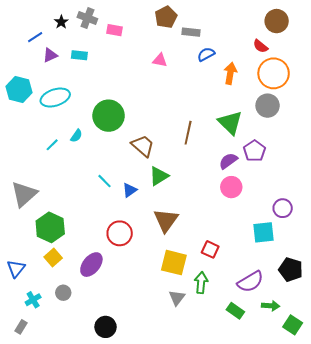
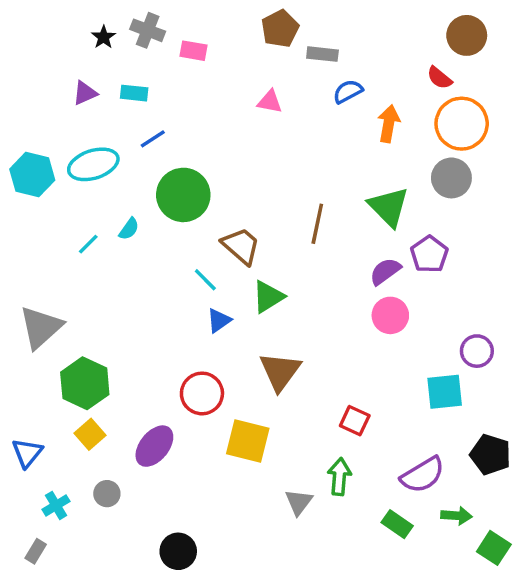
blue line: (35, 37) -> (153, 139), moved
cyan hexagon: (19, 89) -> (32, 175), moved
cyan line: (105, 181) -> (205, 280), moved
yellow square: (174, 263) -> (248, 441), moved

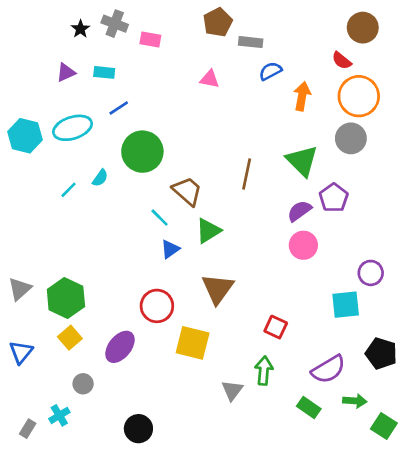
gray triangle: (41, 327) -> (20, 289), moved, size x0.7
cyan cross: (56, 505) -> (59, 415), moved

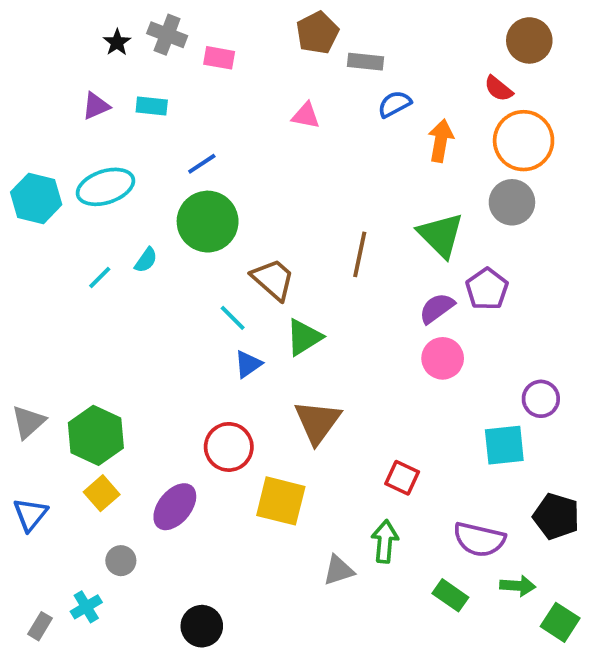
blue line: (119, 108) -> (202, 164), moved
purple semicircle: (328, 369) -> (479, 539), turned 44
gray triangle: (232, 390) -> (339, 570), turned 35

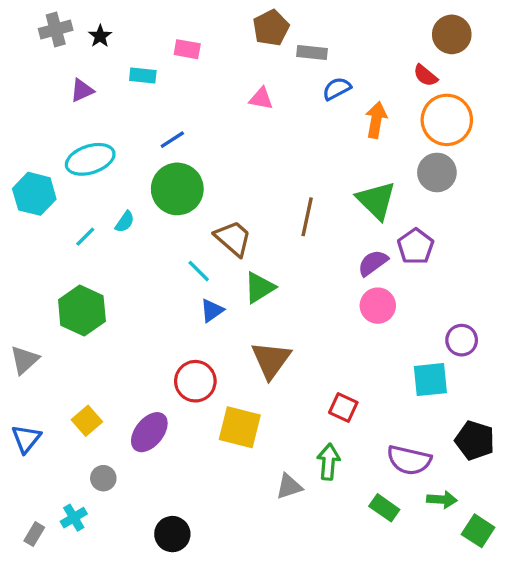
gray cross: (167, 35) -> (56, 29), moved, turned -36
cyan rectangle: (152, 106) -> (143, 76), moved
cyan hexagon: (36, 198) -> (34, 194), moved
green hexagon: (96, 435) -> (82, 311), moved

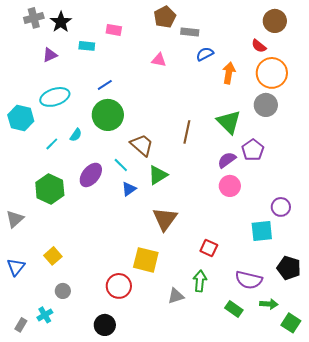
black star: (100, 36) -> (61, 22), size x1.5
red circle: (195, 381) -> (119, 286), moved
purple ellipse: (149, 432) -> (91, 175), moved

